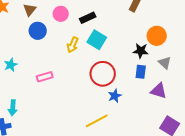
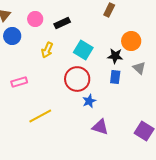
cyan square: (97, 40) -> (83, 50), moved
purple triangle: (159, 91) -> (100, 127), moved
yellow line: (97, 121) -> (40, 116), moved

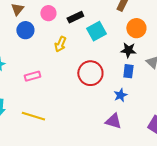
orange circle: (131, 41) -> (136, 28), moved
cyan square: (83, 50) -> (96, 31), moved, turned 30
blue star: (89, 101) -> (120, 95), moved
yellow line: (40, 116) -> (33, 116), moved, turned 45

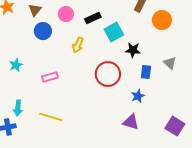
orange circle: (136, 28) -> (162, 20), moved
black star: (128, 50) -> (133, 50), moved

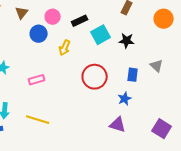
orange circle: (162, 20) -> (164, 19), moved
blue circle: (43, 31) -> (39, 34), moved
black star: (133, 50) -> (127, 41), moved

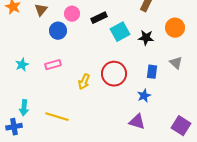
orange circle: (164, 19) -> (175, 28), moved
yellow arrow: (65, 48) -> (84, 82), moved
pink rectangle: (37, 80) -> (53, 65), moved

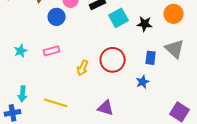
gray triangle: (176, 63) -> (175, 49), size x1.5
purple triangle: (137, 122) -> (106, 108), moved

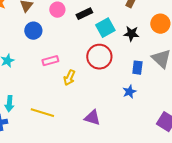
blue circle: (57, 17) -> (33, 31), moved
pink rectangle: (52, 51) -> (50, 61), moved
red circle: (113, 60) -> (99, 57), moved

